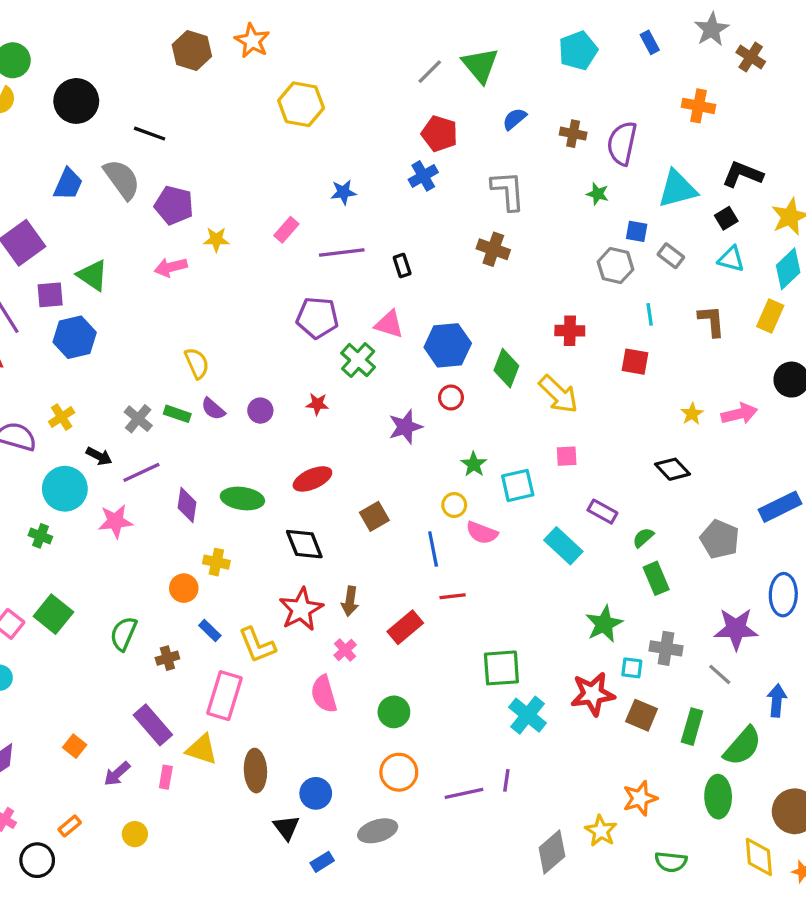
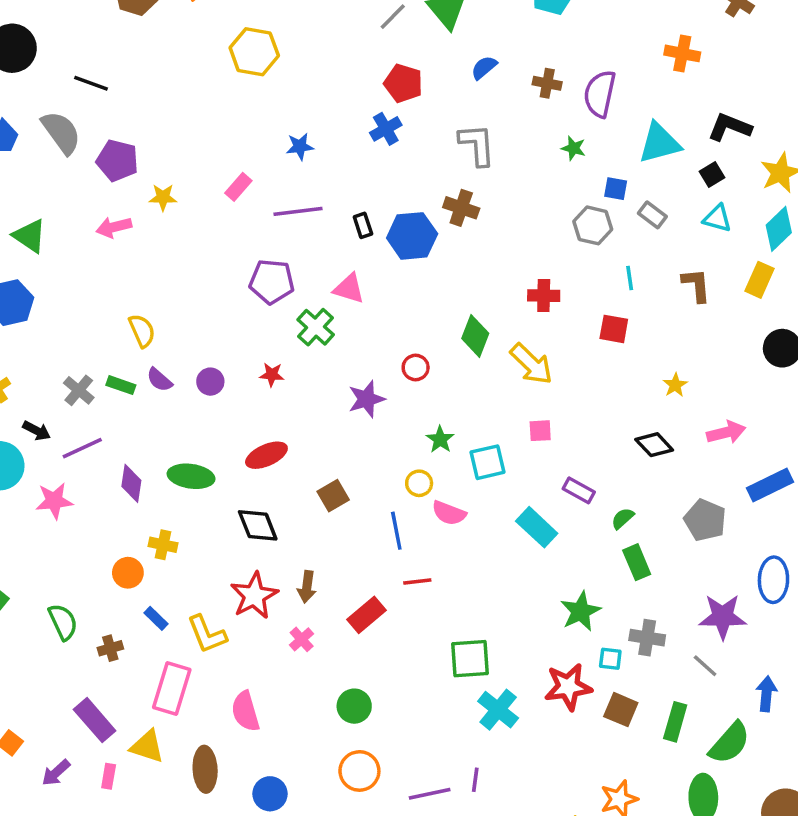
blue hexagon: (448, 345) -> (412, 236), moved
pink arrow: (739, 414) -> (726, 432), moved
green semicircle: (123, 634) -> (63, 622), turned 132
pink semicircle: (324, 694) -> (245, 711), moved

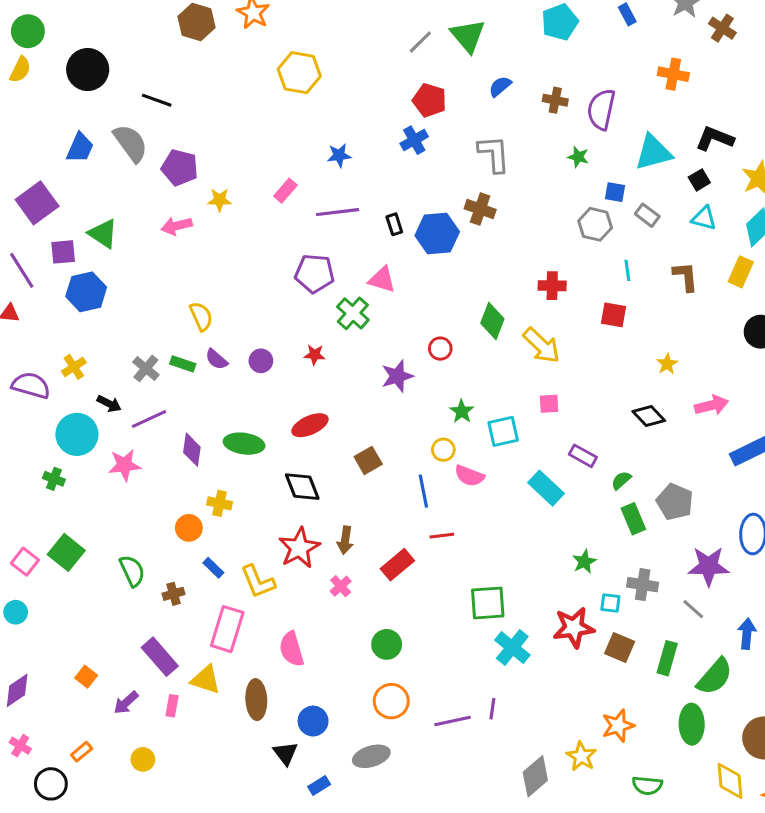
gray pentagon: (705, 520) -> (675, 502), moved
green star: (580, 611) -> (584, 562), size x0.7

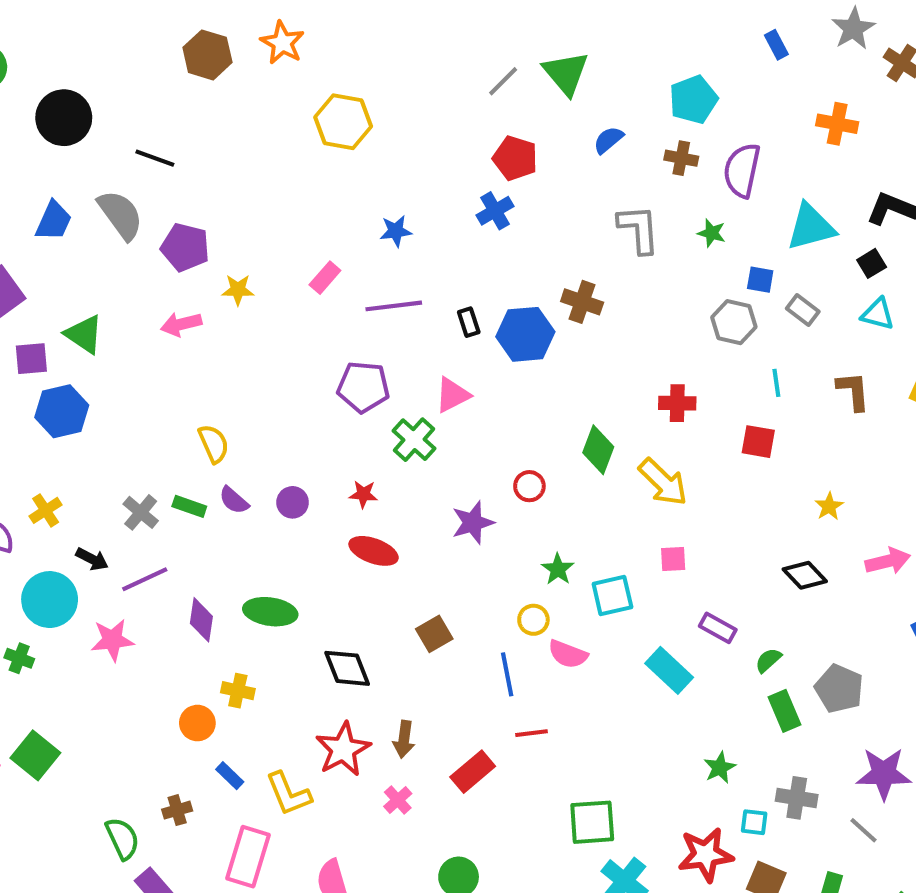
cyan pentagon: (560, 22) -> (693, 99), moved
gray L-shape: (494, 154) -> (639, 229), moved
pink triangle: (382, 280) -> (452, 395), turned -44
red ellipse: (310, 425) -> (374, 551), moved, turned 44
green semicircle: (132, 571) -> (122, 838), moved

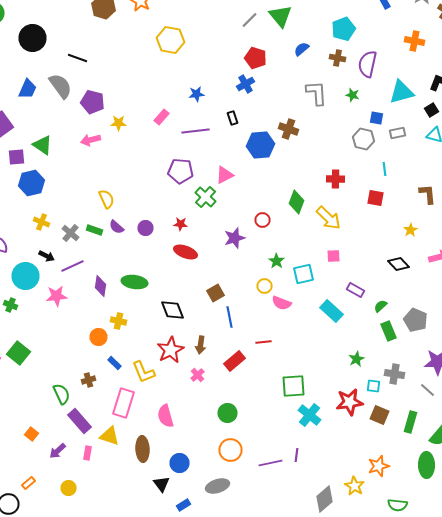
gray rectangle: (803, 310) -> (398, 133), turned -49
black rectangle: (469, 322) -> (232, 118), moved
brown L-shape: (853, 391) -> (428, 194), moved
yellow cross: (46, 510) -> (42, 222), moved, turned -35
blue line: (507, 674) -> (230, 317), moved

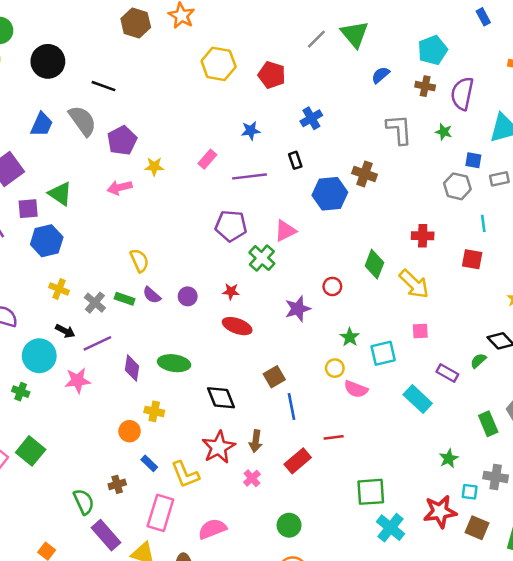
red pentagon: (256, 58) -> (272, 75), moved
purple pentagon: (92, 102) -> (122, 141), turned 30
green semicircle: (380, 306) -> (478, 361), moved
pink semicircle: (166, 416) -> (212, 529), turned 85

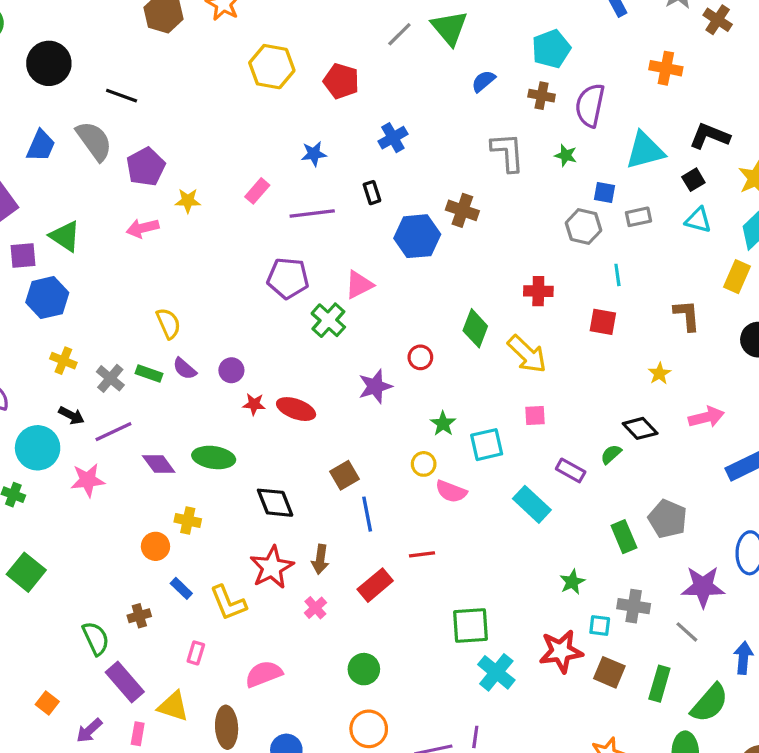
red star: (231, 291) -> (254, 404), moved
purple diamond: (132, 368) -> (159, 464), turned -45
pink rectangle: (160, 513) -> (196, 653), size x0.5

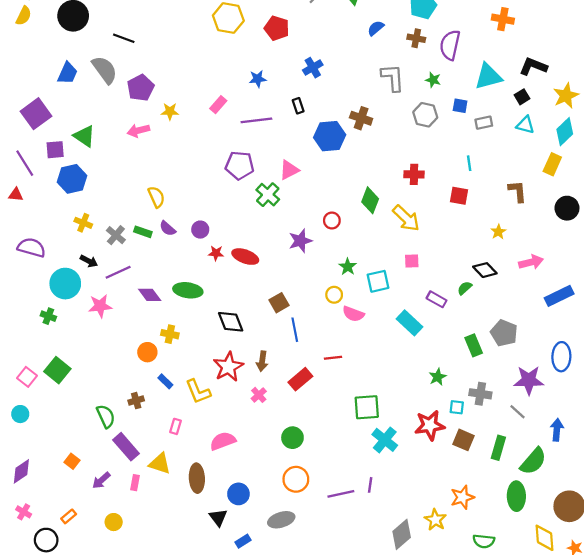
gray hexagon: (584, 227) -> (425, 115), moved

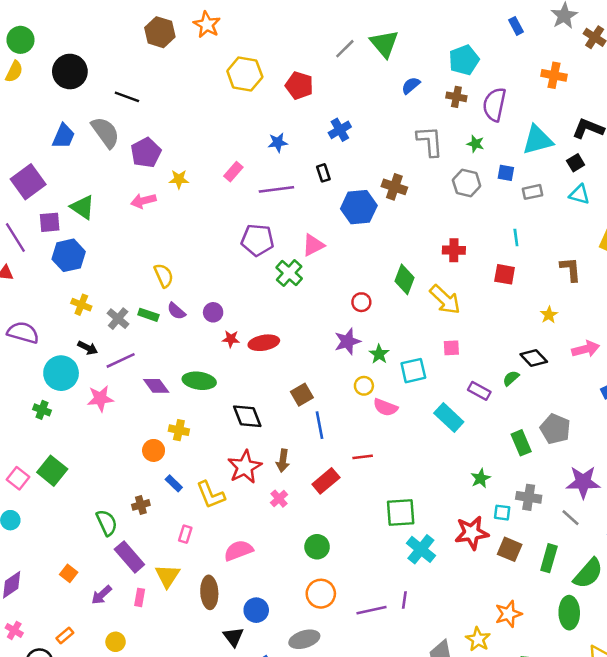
purple star: (300, 241) -> (347, 341), moved
red ellipse: (245, 257) -> (264, 343), turned -30
yellow triangle: (160, 464) -> (167, 576), turned 45

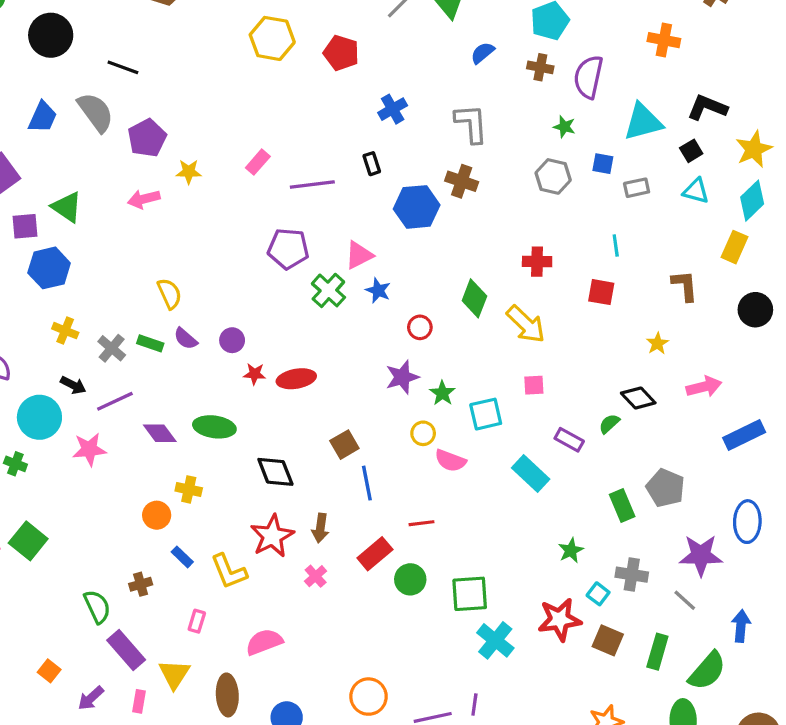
gray L-shape: (430, 141) -> (471, 124), moved
blue star: (278, 142) -> (378, 290), moved, turned 30
cyan square: (502, 513) -> (598, 594), turned 30
green circle: (317, 547) -> (410, 579), moved

